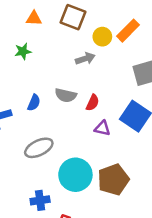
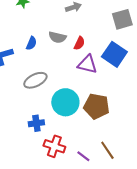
purple triangle: (102, 128) -> (87, 64), size x1.5
brown pentagon: (113, 180) -> (96, 106), turned 30

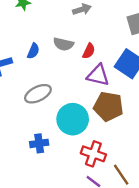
brown pentagon: (96, 106) -> (108, 106), moved
red cross: (54, 146) -> (93, 154), moved

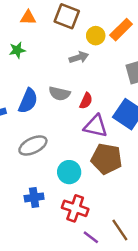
blue semicircle: (33, 51) -> (28, 101), size x1.5
cyan circle: (73, 119) -> (69, 172), size x0.7
red cross: (93, 154) -> (75, 208), moved

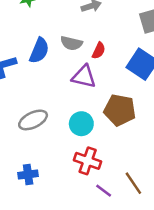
purple triangle: (96, 126) -> (84, 77), moved
gray ellipse: (33, 146) -> (33, 120), moved
blue cross: (34, 197) -> (28, 175), moved

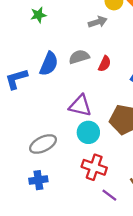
gray semicircle: (71, 43) -> (79, 57), turned 150
purple triangle: (84, 77) -> (80, 106), moved
gray ellipse: (33, 120) -> (43, 144), moved

